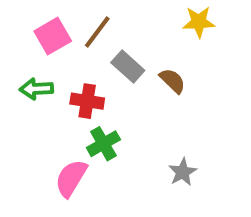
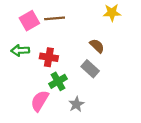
brown line: (97, 32) -> (55, 18), turned 48
gray rectangle: (128, 67) -> (90, 69), moved
gray star: (183, 172) -> (76, 104), moved

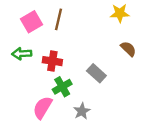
brown line: (55, 18) -> (59, 19), turned -72
brown semicircle: (97, 46) -> (128, 49), moved

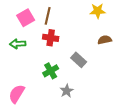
brown semicircle: (128, 49) -> (105, 40), turned -56
red cross: (52, 61) -> (51, 38), moved
pink semicircle: (43, 108) -> (17, 94), moved

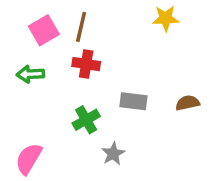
brown semicircle: (105, 40) -> (188, 103), moved
gray rectangle: (79, 60) -> (133, 101), turned -35

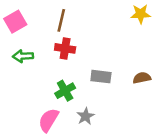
yellow star: (166, 18) -> (141, 14), moved
pink square: (44, 30) -> (15, 22), moved
pink semicircle: (29, 159) -> (48, 120), moved

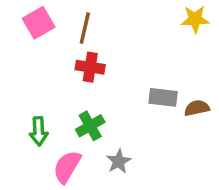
pink square: (15, 22) -> (39, 23), moved
green arrow: (23, 56) -> (39, 131), moved, turned -90
gray rectangle: (101, 77) -> (163, 97), moved

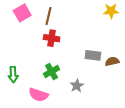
green arrow: (39, 131) -> (13, 75), moved
gray star: (119, 161) -> (77, 86), moved
pink semicircle: (67, 167) -> (38, 95), turned -102

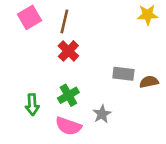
red cross: (52, 38) -> (68, 51), turned 35
green arrow: (13, 75) -> (32, 105), moved
pink semicircle: (38, 95) -> (68, 126), moved

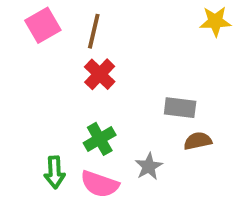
brown semicircle: (149, 82) -> (198, 141), moved
green arrow: (32, 105) -> (55, 172), moved

